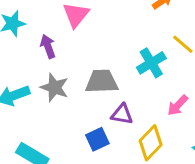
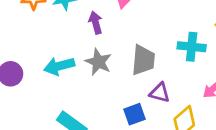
cyan cross: (151, 63) -> (192, 47), turned 32
gray trapezoid: (102, 81) -> (143, 60), turned 92

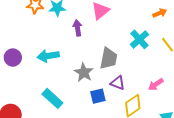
cyan cross: (192, 47) -> (139, 39), moved, turned 36
gray star: (98, 62) -> (84, 72), moved

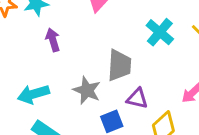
purple arrow: (77, 28) -> (53, 40), moved
cyan arrow: (48, 56) -> (33, 94), moved

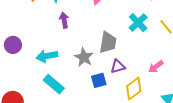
purple triangle: (137, 99) -> (118, 66), turned -35

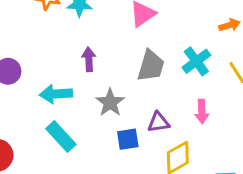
purple arrow: (64, 20) -> (89, 59), moved
gray trapezoid: (108, 42) -> (151, 66), moved
pink arrow: (156, 67) -> (202, 111), moved, turned -63

